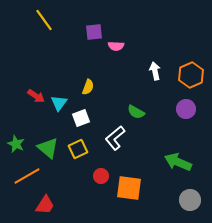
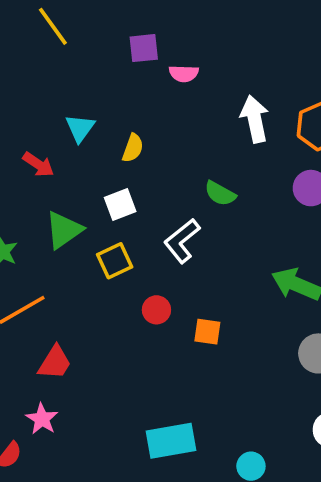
white arrow: (155, 71) -> (255, 119), size x1.4
cyan triangle: (59, 103) -> (80, 128), moved
green triangle: (48, 148) -> (64, 230), moved, turned 45
orange square: (129, 188) -> (207, 332), size x0.6

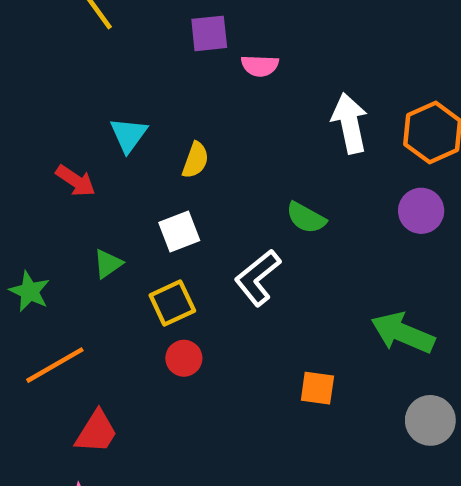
green triangle: (64, 230) -> (108, 264), size x0.6
red circle: (156, 310) -> (184, 358), moved
orange square: (207, 332) -> (317, 388), moved

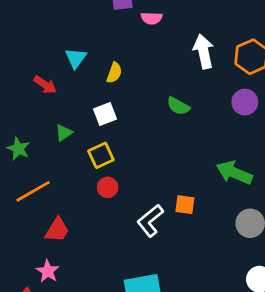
white L-shape: (258, 278) -> (150, 221), moved

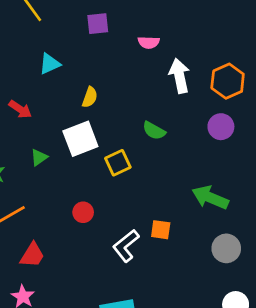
pink semicircle: (152, 18) -> (149, 42), moved
cyan triangle: (76, 58) -> (50, 64), moved, turned 30
white square: (105, 114) -> (80, 139), size x1.5
yellow square: (101, 155) -> (118, 163), moved

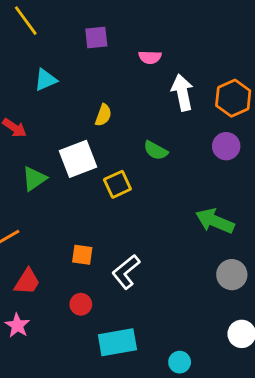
yellow semicircle: (90, 97) -> (103, 115), moved
green triangle: (39, 157) -> (34, 179), size x1.4
red circle: (83, 212) -> (81, 304), moved
orange square: (161, 230) -> (82, 255), moved

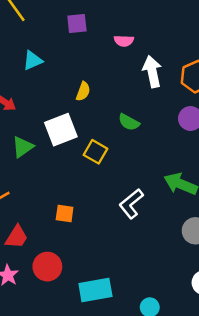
yellow square: (117, 184) -> (95, 152), turned -35
white L-shape: (126, 272) -> (131, 204), moved
red circle: (81, 304) -> (47, 267), moved, size x1.5

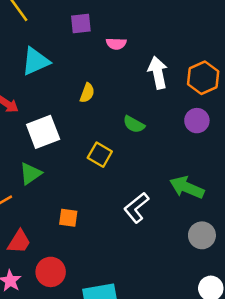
pink semicircle: (124, 41) -> (116, 44), moved
cyan triangle: (33, 61) -> (35, 61), size x1.4
white square: (61, 130) -> (43, 132), moved
green triangle: (23, 147) -> (30, 174), moved

